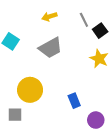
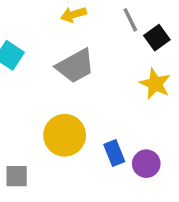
yellow circle: (30, 90) -> (65, 135), moved
purple circle: (96, 120) -> (146, 164), moved

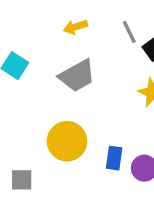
blue rectangle: (114, 153) -> (114, 158), turned 30

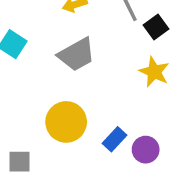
blue rectangle: (114, 158) -> (114, 139), turned 35

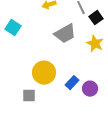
gray trapezoid: (76, 55) -> (65, 34), moved
gray square: (19, 162) -> (29, 96), moved

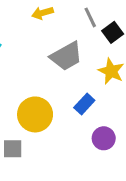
blue rectangle: (72, 83) -> (84, 104), moved

